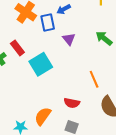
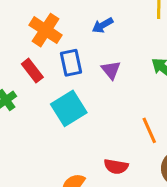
blue rectangle: (48, 23) -> (71, 63), moved
red rectangle: (17, 48) -> (32, 71), moved

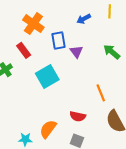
blue arrow: (103, 25) -> (84, 19), moved
blue rectangle: (71, 63) -> (59, 40), moved

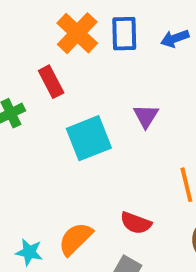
blue rectangle: (59, 40) -> (124, 34), moved
purple triangle: (76, 52) -> (146, 116), moved

